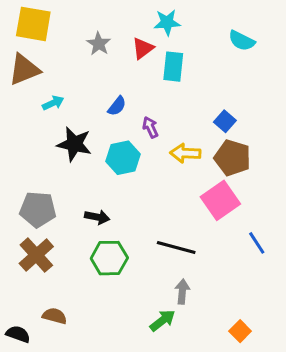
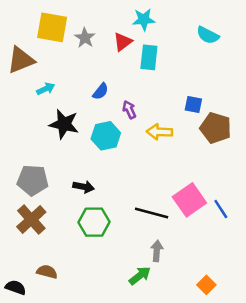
yellow square: (33, 24) -> (52, 27), moved
blue square: (225, 121) -> (193, 104), turned -30
brown pentagon: (232, 158) -> (216, 128), moved
pink square: (220, 200) -> (189, 200), moved

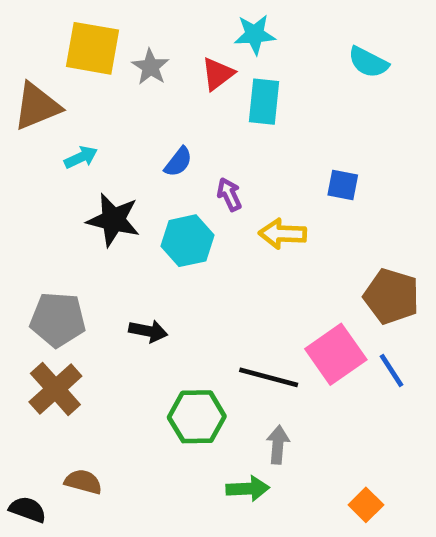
brown pentagon: (216, 128) -> (391, 296), moved
green hexagon: (94, 222) -> (197, 417), moved
green arrow: (140, 276) -> (248, 489), turned 35

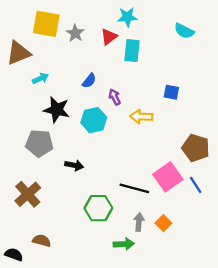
gray pentagon: (58, 319) -> (39, 143), moved
orange square: (366, 505) -> (163, 223), moved

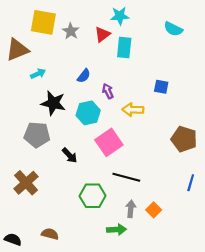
black arrow: (74, 165) -> (70, 155), turned 35
pink square: (168, 177) -> (109, 142), moved
blue line: (196, 185) -> (191, 183), moved, turned 49
brown semicircle: (42, 241) -> (50, 234), moved

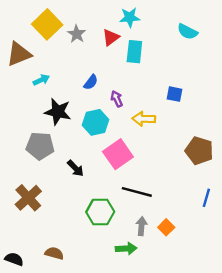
yellow square: (43, 22) -> (47, 24), turned 36

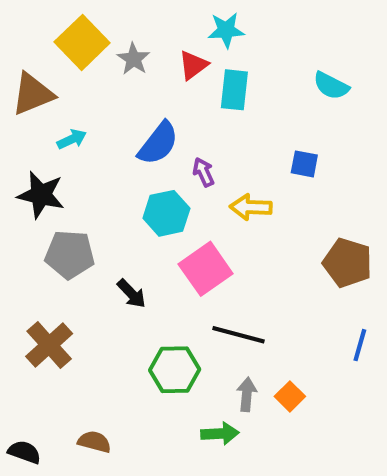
cyan semicircle: (187, 32) -> (331, 86), moved
blue semicircle: (91, 82) -> (158, 143), size x1.6
black star: (58, 112) -> (41, 195), moved

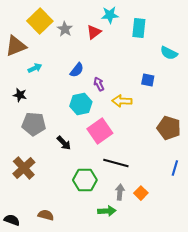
cyan semicircle: (331, 86) -> (169, 53), moved
cyan rectangle: (234, 90) -> (139, 28), moved
blue semicircle: (158, 143) -> (77, 70), size x0.7
black star: (41, 195) -> (20, 95), size x0.6

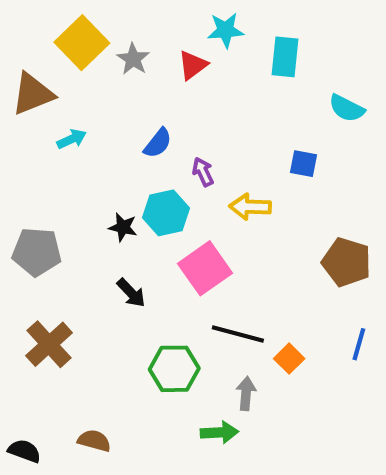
black star: (20, 95) -> (123, 227), moved
gray pentagon: (34, 124) -> (37, 252), moved
orange square: (141, 193) -> (289, 359), moved

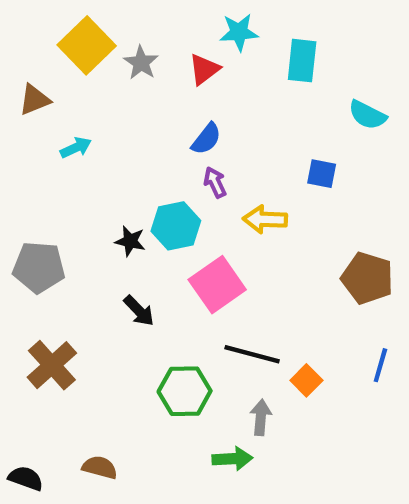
brown triangle: (33, 94) -> (34, 100), size x0.7
blue semicircle: (158, 143) -> (206, 139), moved

